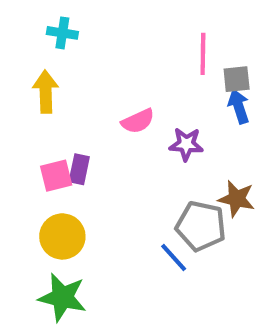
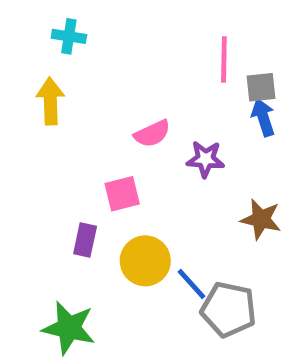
purple rectangle: (79, 169) -> (85, 240), moved
pink square: (56, 176) -> (122, 194), moved
gray pentagon: (201, 226) -> (229, 309), moved
yellow circle: (62, 236) -> (145, 261), moved

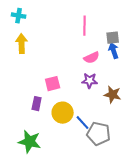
cyan cross: (69, 36) -> (19, 16), moved
pink line: (224, 60) -> (85, 26), moved
pink semicircle: (152, 134) -> (92, 58), moved
purple star: (205, 159) -> (90, 81), moved

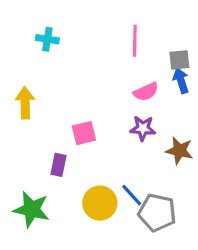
cyan cross: (19, 16) -> (47, 39), moved
yellow arrow: (22, 44) -> (25, 103), moved
yellow circle: (63, 113) -> (100, 203), moved
green star: (30, 142) -> (31, 209), moved

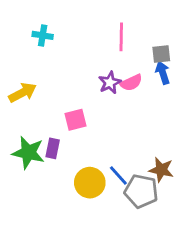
yellow arrow: (25, 103) -> (23, 93), turned 64
purple star: (143, 128) -> (110, 83), moved, turned -30
brown star: (179, 151) -> (161, 170), moved
green star: (31, 209) -> (28, 153), moved

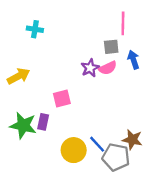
pink line: (121, 37) -> (123, 23), moved
gray square: (161, 54) -> (111, 47), moved

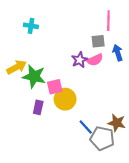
green star: (23, 125) -> (34, 76), moved
yellow circle: (74, 150) -> (65, 99), moved

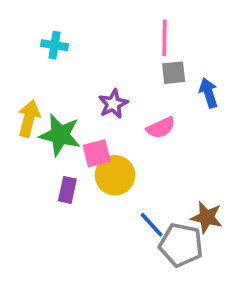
pink line: (108, 21) -> (164, 38), moved
purple star: (80, 60) -> (113, 104), moved
pink semicircle: (95, 60) -> (161, 128), moved
yellow arrow: (17, 67) -> (29, 118), turned -48

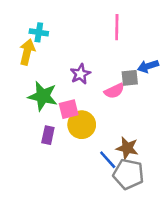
gray square: (174, 73) -> (130, 78), moved
blue arrow: (208, 93) -> (148, 66), turned -90
yellow arrow: (29, 118) -> (27, 52), moved
brown star: (207, 217) -> (127, 148), moved

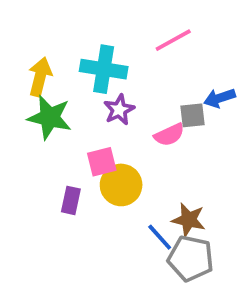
pink line: (117, 27) -> (173, 40), turned 60
cyan cross: (39, 32) -> (104, 69), moved, size x1.6
green star: (43, 96) -> (50, 117), moved

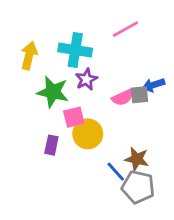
blue arrow: (220, 98) -> (153, 85), moved
gray square: (193, 115) -> (139, 95), moved
green star: (50, 117) -> (53, 92), moved

